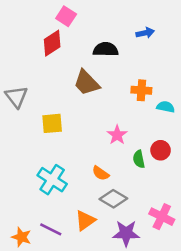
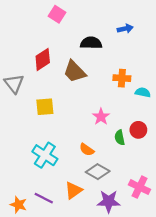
red diamond: (52, 43) -> (43, 59), moved

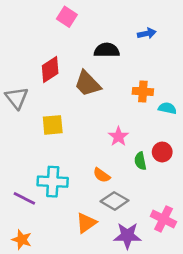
cyan cross: (45, 155) -> (53, 182), turned -30
purple line: (44, 198) -> (24, 198), moved

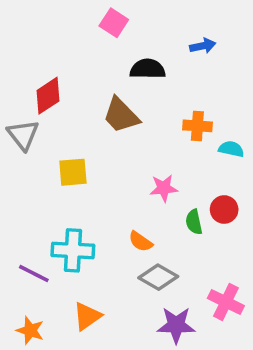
pink square: (67, 17) -> (114, 23), moved
red diamond: (50, 70) -> (48, 96), moved
pink star: (118, 137) -> (164, 188), turned 30
orange triangle: (86, 223) -> (87, 316), moved

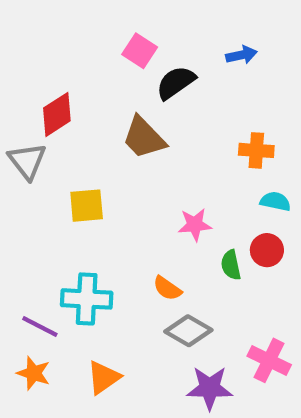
pink square: (114, 23) -> (140, 51), moved
black semicircle: (148, 69) -> (176, 83), turned -36
orange cross: (197, 126) -> (256, 150), moved
cyan semicircle: (231, 149) -> (275, 201), moved
orange star: (30, 330) -> (34, 373), moved

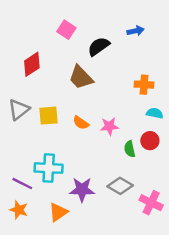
pink square: (140, 51) -> (66, 30), moved
gray triangle: (27, 161) -> (19, 110), moved, turned 30
orange semicircle: (167, 288) -> (81, 123), moved
gray diamond: (188, 331) -> (120, 186), moved
purple star: (210, 388) -> (82, 190), moved

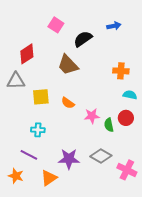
gray triangle: (19, 110) -> (16, 81), moved, turned 36
pink star: (109, 126) -> (92, 116), moved
cyan cross: (49, 168) -> (38, 130), moved, size x0.6
purple line: (22, 184) -> (29, 155), moved

